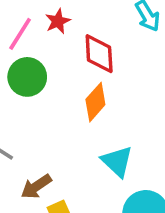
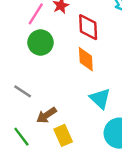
orange diamond: (95, 102) -> (86, 59), turned -45

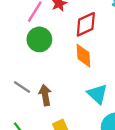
red diamond: (88, 27) -> (86, 24), turned 68
brown arrow: (46, 115) -> (45, 95), moved, turned 114

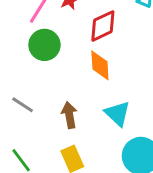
brown arrow: (45, 95) -> (69, 115), moved

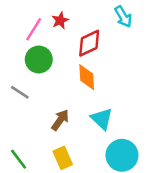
gray line: (23, 105) -> (20, 92), moved
brown arrow: (69, 115) -> (60, 120), turned 45

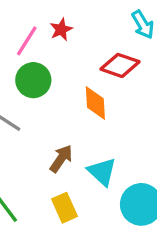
red diamond: (89, 43) -> (120, 65), moved, turned 44
cyan triangle: (102, 119) -> (102, 172), moved

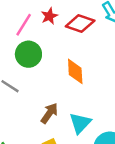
red diamond: (120, 65) -> (80, 23), moved
cyan triangle: (102, 172) -> (80, 123), turned 30

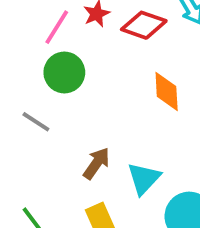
orange diamond: (75, 71) -> (167, 91), moved

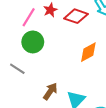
orange diamond: (167, 91) -> (88, 52), turned 65

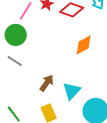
green circle: (33, 42) -> (16, 35), moved

